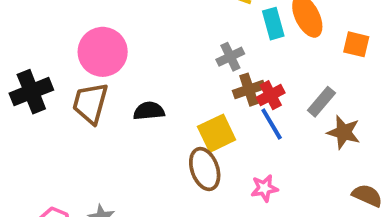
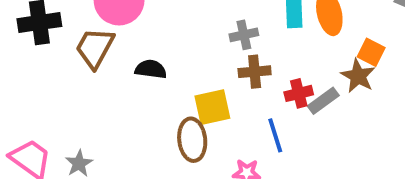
red cross: (271, 95) -> (299, 93), moved
blue line: (272, 124) -> (275, 135), moved
brown star: (344, 132) -> (358, 76), moved

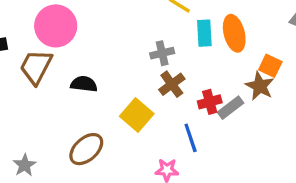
brown cross: (255, 72) -> (172, 84), turned -30
yellow square: (212, 107) -> (137, 115), turned -36
brown ellipse: (192, 140) -> (86, 149), moved, turned 56

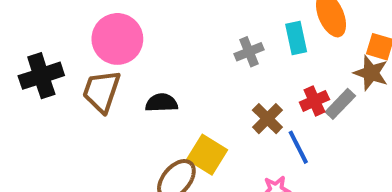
cyan rectangle: (204, 33) -> (296, 38), moved
brown cross: (172, 84) -> (267, 119), moved
yellow square: (137, 115) -> (207, 155), moved

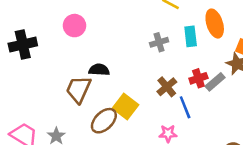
pink circle: (117, 39) -> (74, 26), size x0.7
brown trapezoid: (102, 91) -> (78, 89), moved

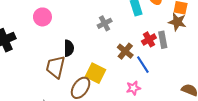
gray cross: (159, 42) -> (105, 23), moved
black semicircle: (99, 70) -> (69, 48), turned 98
gray rectangle: (215, 82) -> (163, 40), turned -49

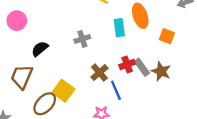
brown star: (177, 22) -> (161, 71), moved
gray rectangle: (163, 40) -> (142, 67), turned -35
black semicircle: (69, 48) -> (40, 49), moved, turned -140

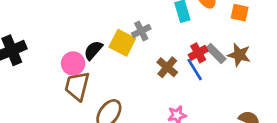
pink circle: (17, 21) -> (73, 63), moved
blue line: (116, 90) -> (195, 70), moved
yellow square: (63, 91) -> (122, 43), moved

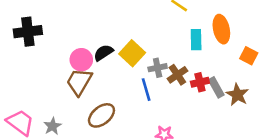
gray cross: (141, 31) -> (158, 68), moved
brown cross: (167, 67) -> (177, 75), moved
blue line: (195, 70) -> (146, 90), moved

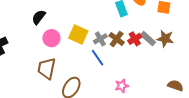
black semicircle: (103, 53) -> (39, 17), moved
pink circle: (81, 60) -> (51, 38), moved

